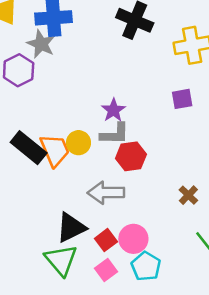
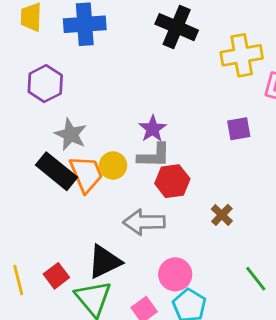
gray star: (41, 44) -> (71, 134), moved
purple square: (182, 99) -> (239, 129), moved
brown cross: (188, 195) -> (222, 215), moved
red square: (106, 240) -> (56, 276), moved

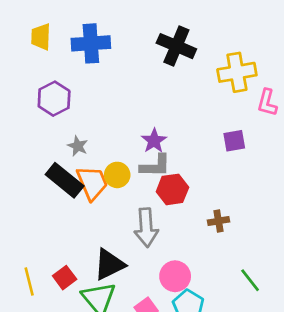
gray star: (71, 134) -> (78, 146), size x0.7
brown cross: (222, 215) -> (218, 221), turned 36
gray arrow: (144, 222) -> (146, 228), turned -93

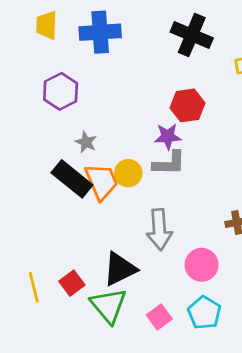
purple star: (154, 141) -> (168, 136), turned 30
red hexagon: (172, 189) -> (187, 105), moved
pink circle: (175, 276) -> (202, 265), moved

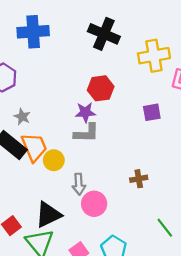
yellow circle: (128, 173) -> (54, 160), moved
gray arrow: (159, 230) -> (79, 184), size x0.7
pink circle: (202, 265) -> (94, 204), moved

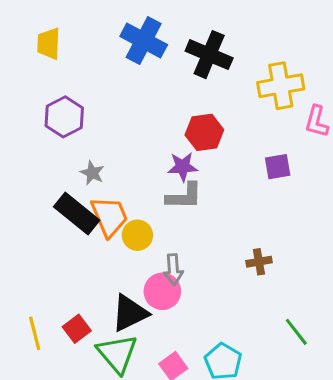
blue cross: (33, 32) -> (144, 41), moved, turned 32
pink circle: (94, 204) -> (162, 291), moved

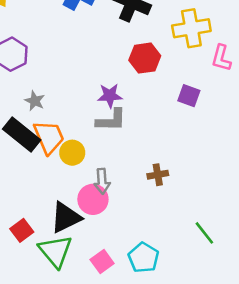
red hexagon: (204, 132) -> (145, 58), moved
purple square: (278, 167) -> (189, 96), turned 30
brown cross: (259, 262) -> (158, 175), moved

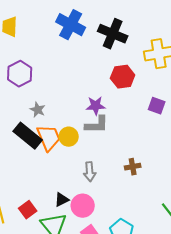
yellow circle: (72, 153) -> (69, 137), moved
pink circle: (93, 199) -> (83, 206), moved
black triangle: (66, 217) -> (62, 200), size x0.6

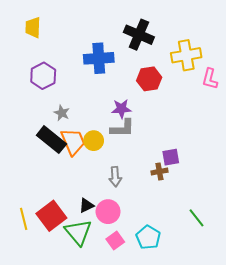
blue cross: (71, 25) -> (99, 58), moved, turned -32
purple square: (157, 106) -> (171, 157), moved, turned -30
red square: (28, 210) -> (51, 216), size x1.6

